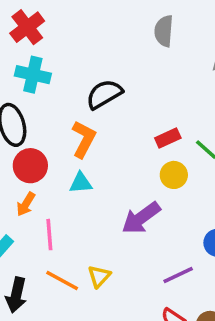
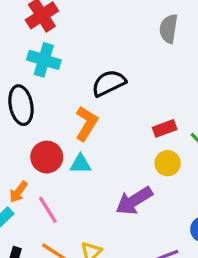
red circle: (30, 166) -> (47, 157), moved
orange arrow: (26, 204) -> (18, 192), moved
pink line: (49, 235) -> (48, 210), turned -32

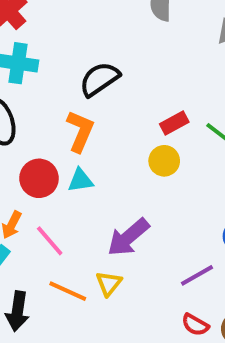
yellow circle: (168, 163) -> (164, 161), moved
purple arrow: (134, 201) -> (128, 237), moved

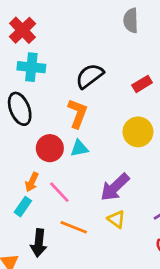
red rectangle: (174, 123) -> (142, 84), moved
yellow circle: (164, 161) -> (138, 132), size x1.4
yellow triangle: (109, 283) -> (116, 219), moved, turned -30

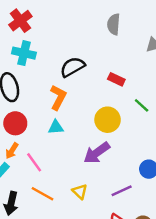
red rectangle: (142, 84) -> (116, 79), turned 49
red circle: (50, 148) -> (15, 123), moved
purple arrow: (115, 187) -> (97, 153), moved

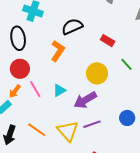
cyan triangle: (56, 127) -> (59, 90), moved, turned -32
pink line: (34, 162) -> (35, 89), moved
purple line: (122, 191) -> (92, 124), moved
yellow triangle: (80, 192) -> (68, 131), size x1.6

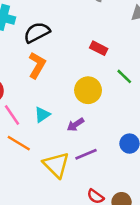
black semicircle: (72, 27) -> (37, 32), moved
purple arrow: (85, 100) -> (75, 125), size x0.6
orange line: (37, 130) -> (19, 143), moved

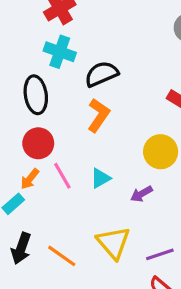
orange line: (19, 143) -> (62, 256), moved
purple line: (86, 154) -> (160, 254), moved

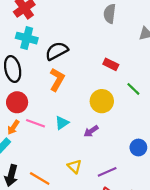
pink line: (62, 176) -> (36, 123), turned -36
yellow triangle: (113, 243) -> (74, 166), size x0.6

